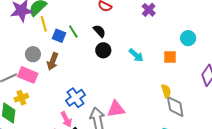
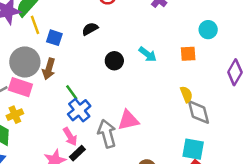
black semicircle: (99, 31) -> (90, 29), moved, turned -72
green line: (73, 32) -> (72, 92), moved
black circle: (103, 50) -> (114, 61), moved
gray circle: (33, 54) -> (25, 62), size x1.6

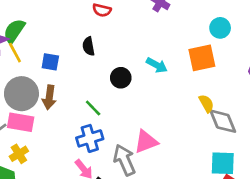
yellow line: (35, 25) -> (15, 53), moved
black semicircle: (90, 29) -> (89, 46), turned -63
orange square: (188, 54) -> (202, 58), size x1.5
green line: (72, 92) -> (93, 108), moved
blue cross: (79, 110) -> (90, 138), turned 30

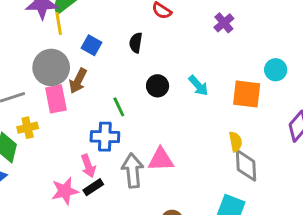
pink rectangle: (21, 122) -> (56, 99), moved, turned 50

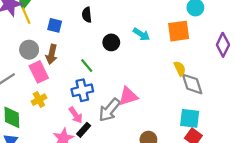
gray circle: (51, 67) -> (29, 50), size x0.7
yellow cross: (28, 128) -> (39, 100), moved
gray arrow: (133, 171) -> (109, 110), turned -120

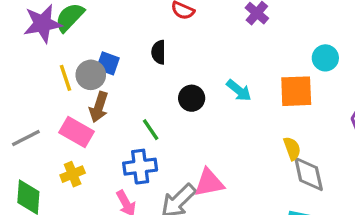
yellow line: (26, 16) -> (65, 78), moved
gray circle: (29, 50) -> (91, 75), moved
pink rectangle: (39, 72) -> (76, 132), turned -40

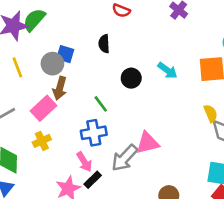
yellow line: (65, 78) -> (17, 67), moved
pink rectangle: (76, 132) -> (43, 108), turned -70

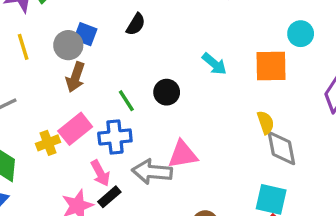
black semicircle: (104, 44) -> (136, 24), turned -150
black circle: (131, 78) -> (167, 92), moved
pink rectangle: (43, 108) -> (75, 129), moved
gray arrow: (125, 158) -> (152, 172), turned 48

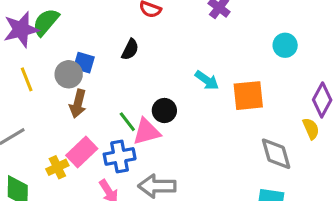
orange square: (271, 66) -> (248, 96), moved
yellow semicircle: (266, 122) -> (311, 129), moved
pink triangle: (183, 154) -> (147, 132), moved

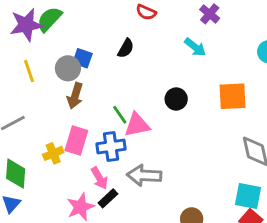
cyan arrow: (207, 80) -> (195, 47), moved
black circle: (164, 110) -> (176, 99), moved
pink rectangle: (82, 152) -> (76, 141), turned -32

